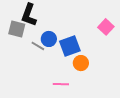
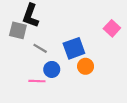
blue circle: (49, 39) -> (52, 69), moved
pink line: (61, 84) -> (37, 81), moved

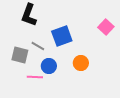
gray square: (18, 30) -> (20, 55), moved
blue square: (74, 48) -> (62, 36), moved

